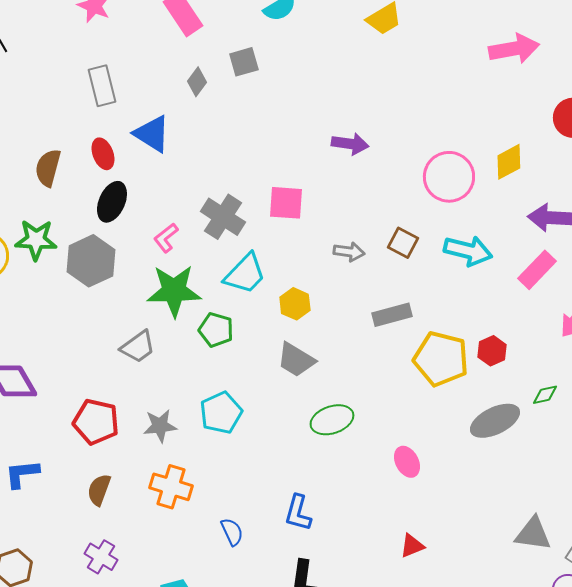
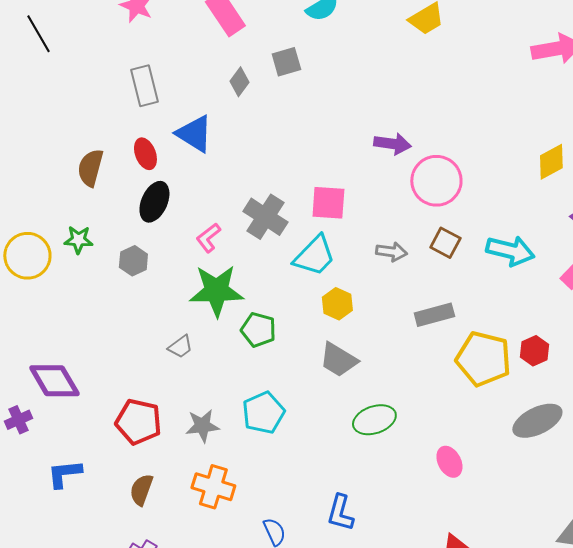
pink circle: (449, 177) -> (436, 181), moved
green star: (36, 240) -> (78, 240), size x0.7
gray hexagon: (91, 261) -> (133, 261), size x0.6
cyan trapezoid: (245, 274) -> (314, 256), moved
gray trapezoid: (138, 347) -> (180, 347), size x0.7

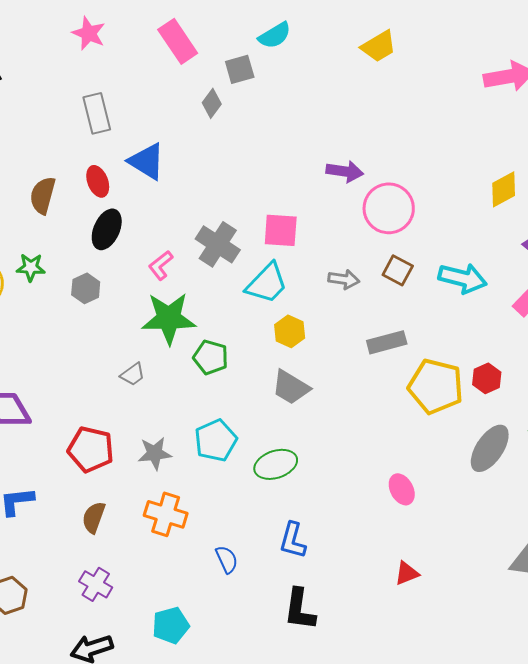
gray square: (286, 62) -> (240, 69), moved
gray diamond: (239, 82) -> (212, 103), moved
green ellipse: (374, 420) -> (276, 464), moved
gray ellipse: (537, 421) -> (490, 448), turned -30

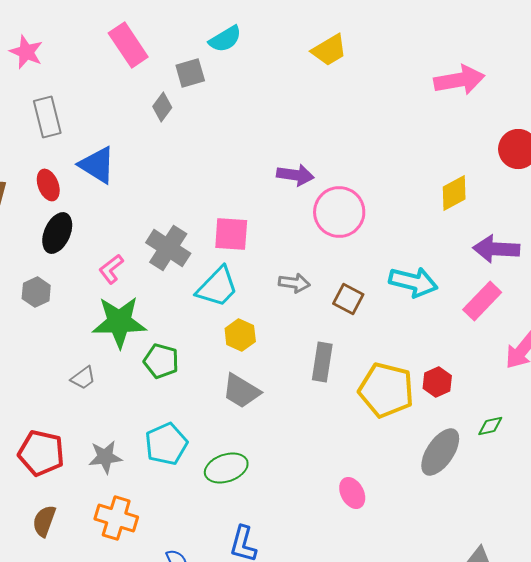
pink star: (89, 33) -> (26, 52), moved
brown square: (398, 270) -> (348, 299), moved
gray rectangle: (387, 342) -> (322, 362), moved, turned -66

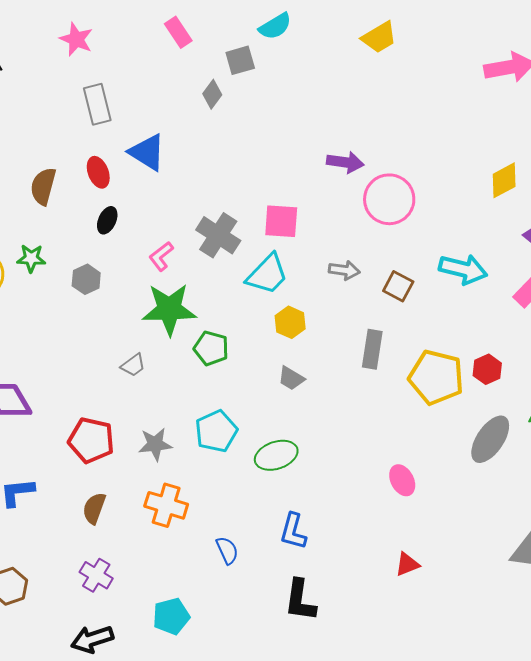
pink rectangle: (128, 45) -> (178, 32), size x0.7
black ellipse: (57, 233) -> (107, 220), size x0.7
gray trapezoid: (241, 391) -> (291, 378), size x0.7

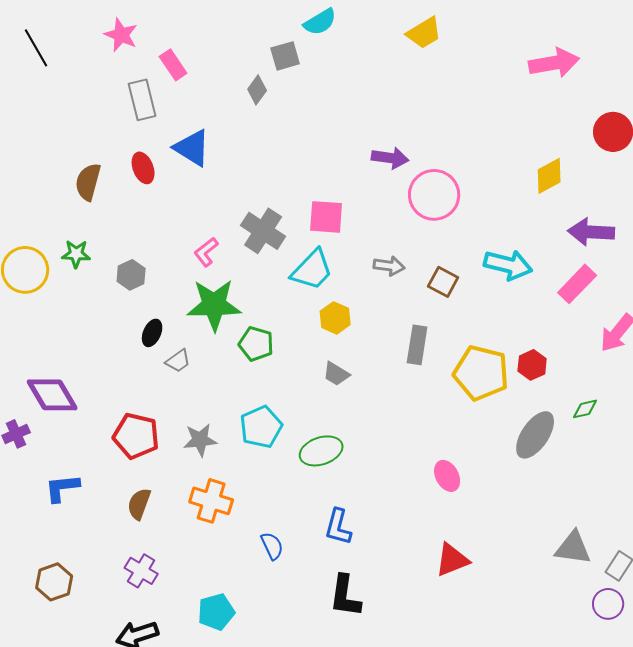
pink rectangle: (178, 32) -> (173, 65), moved
black ellipse: (107, 220) -> (152, 333), moved
red triangle: (407, 564) -> (452, 560), size x1.4

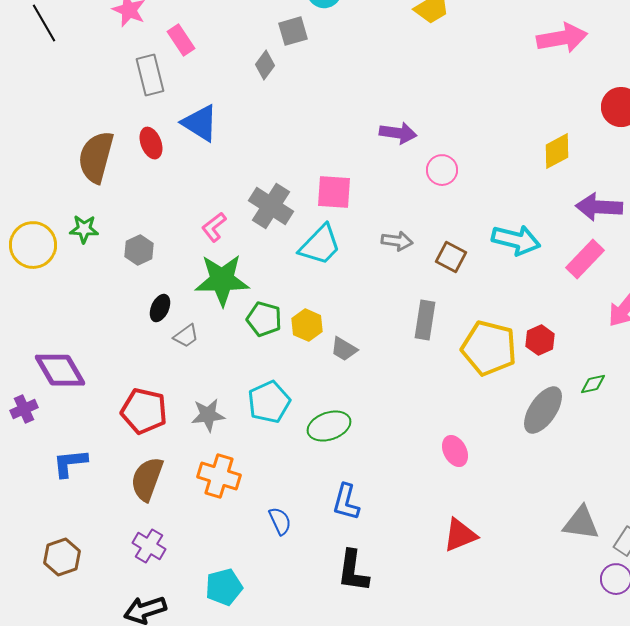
brown semicircle: (88, 182) -> (96, 157), size x1.4
pink circle: (434, 195) -> (442, 170), size x0.6
yellow hexagon: (335, 318) -> (307, 325), moved
brown semicircle: (139, 504) -> (147, 479), size x1.4

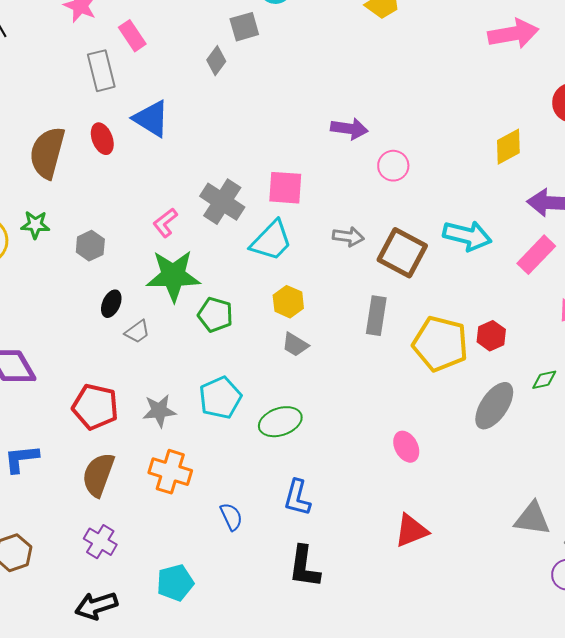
brown square: (451, 257) -> (402, 253), size x1.6
yellow hexagon: (307, 325) -> (288, 302), moved

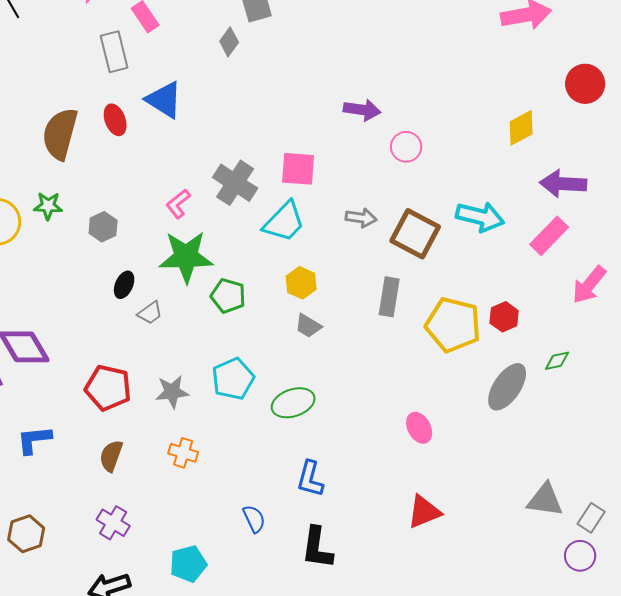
orange cross: (170, 472) -> (183, 453), size x0.7
brown semicircle: (98, 475) -> (111, 456), size x0.7
blue semicircle: (231, 517) -> (254, 519), moved

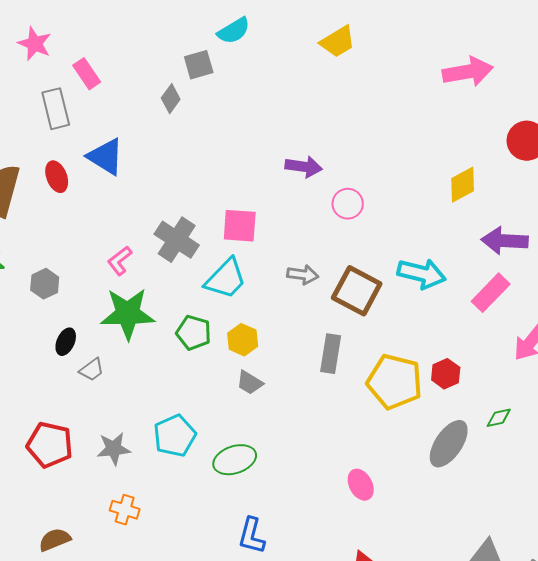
green pentagon: (228, 296) -> (194, 333), moved
brown semicircle: (111, 456) -> (55, 540), moved, turned 48

